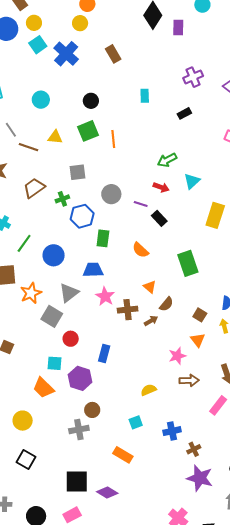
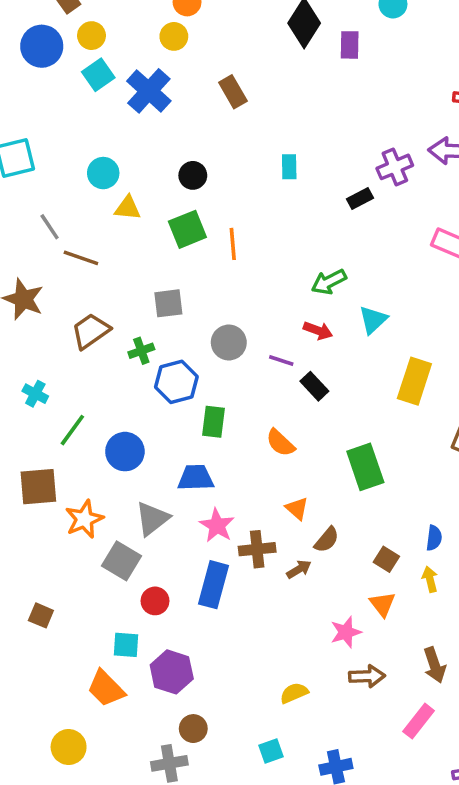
purple cross: (193, 77) -> (395, 167), moved
yellow triangle: (55, 137) -> (128, 208), moved
blue rectangle: (104, 353) -> (214, 585), moved, size x1.4

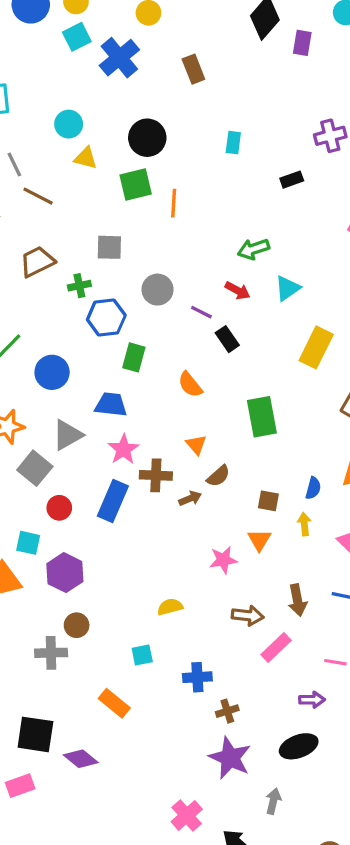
purple cross: (395, 167) -> (330, 136), moved
black circle: (193, 175) -> (147, 138), size x1.5
brown square: (386, 559) -> (268, 501), turned -30
brown arrow: (367, 676) -> (248, 616), moved

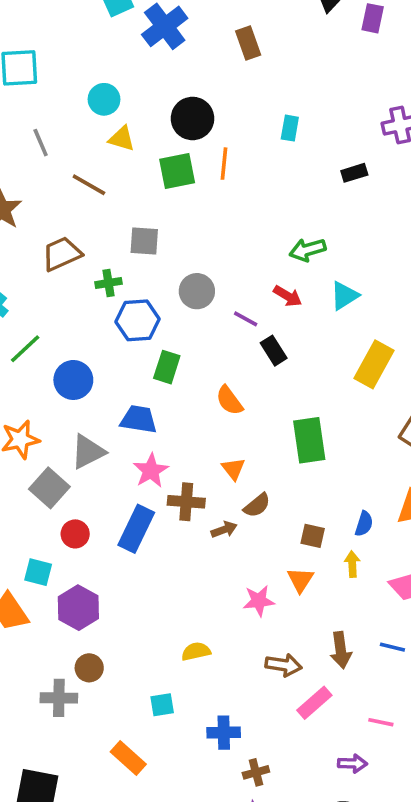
brown line: (38, 196) -> (89, 185), moved
orange line: (174, 203) -> (224, 164), moved

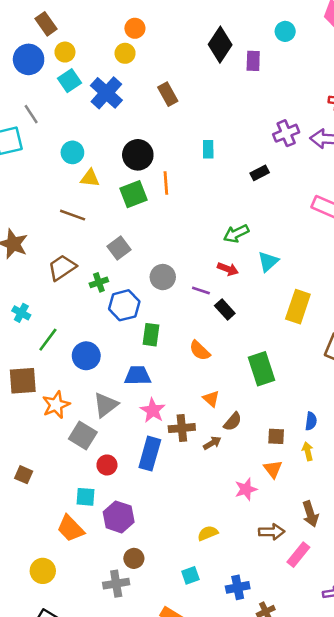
gray line: (41, 143) -> (31, 114), moved
gray square: (144, 241) -> (119, 248), turned -30

